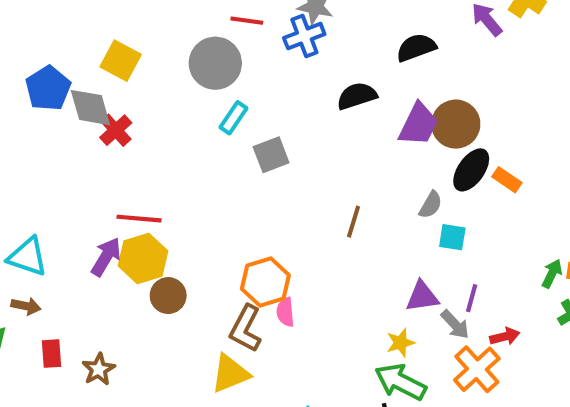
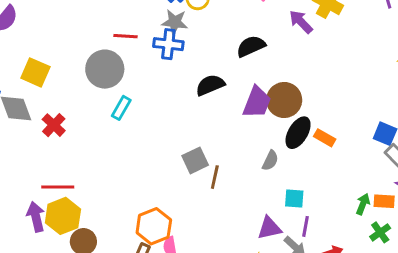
blue cross: (304, 36) -> (168, 44), turned 32
red cross: (116, 130) -> (54, 125), moved
gray square: (271, 155) -> (195, 160), moved
cyan square: (452, 237) -> (294, 198), moved
purple arrow: (106, 257) -> (36, 217), turned -40

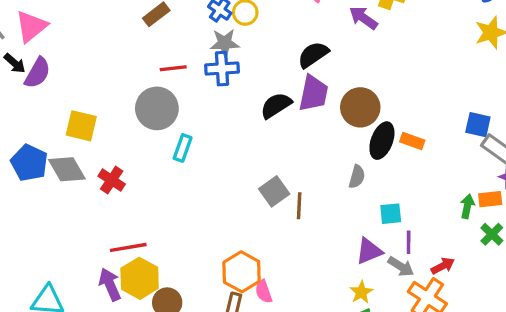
purple trapezoid: (257, 102) -> (314, 93), moved

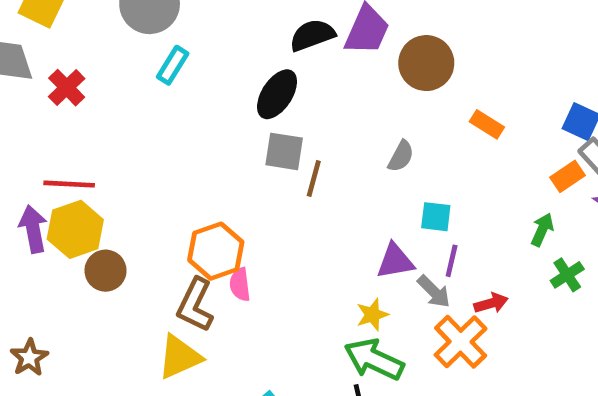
black ellipse: (382, 141) -> (277, 94), moved
gray square: (274, 191) -> (284, 151), turned 32
orange rectangle: (490, 199) -> (567, 176), moved, turned -40

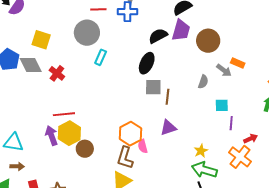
purple triangle: (395, 261) -> (168, 128), moved
gray arrow: (434, 292) -> (224, 70), moved

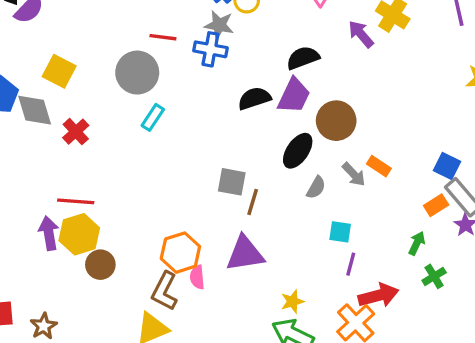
black ellipse: (147, 63) -> (298, 151), moved
purple triangle: (168, 128) -> (245, 254), size x1.4
red arrow: (251, 139) -> (378, 295), size x1.6

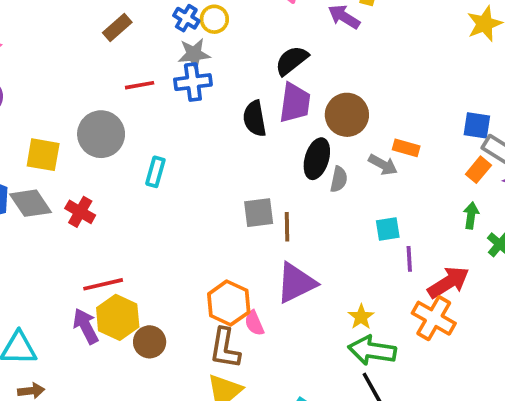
gray circle: (137, 73) -> (101, 134), moved
black semicircle: (254, 98) -> (255, 119), turned -64
gray semicircle: (316, 187) -> (339, 179), moved

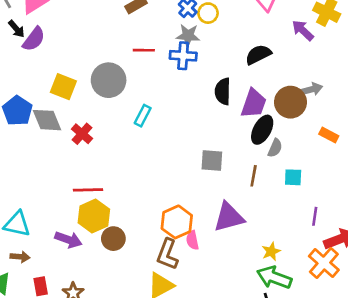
purple trapezoid: (295, 103) -> (254, 103), moved
gray arrow: (383, 165) -> (311, 89), moved, turned -55
brown line: (287, 227) -> (254, 176), moved
cyan square: (388, 229) -> (293, 177), moved
purple arrow: (86, 326) -> (68, 240), moved, turned 125

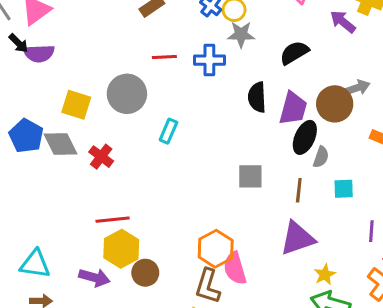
gray star: (188, 35) -> (241, 34), moved
purple semicircle: (34, 39) -> (39, 53), turned 55
purple triangle: (229, 217) -> (297, 238), moved
pink semicircle: (192, 240) -> (235, 268), size x1.5

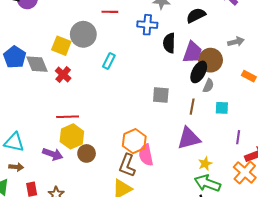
blue cross: (209, 60) -> (147, 25), moved
brown circle: (335, 104) -> (211, 60), moved
yellow square: (76, 105) -> (61, 46), moved

